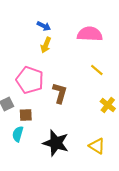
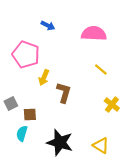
yellow arrow: (46, 45) -> (44, 78), moved
pink pentagon: (30, 80) -> (26, 55), moved

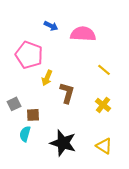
pink semicircle: (94, 34) -> (83, 34), moved
yellow cross: (112, 105) -> (103, 105), moved

